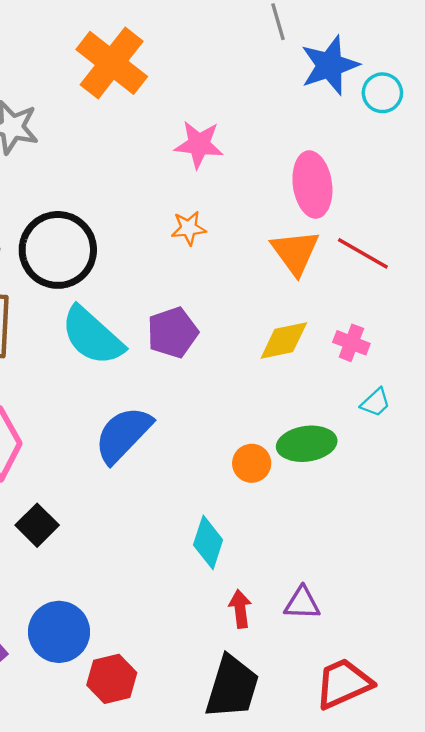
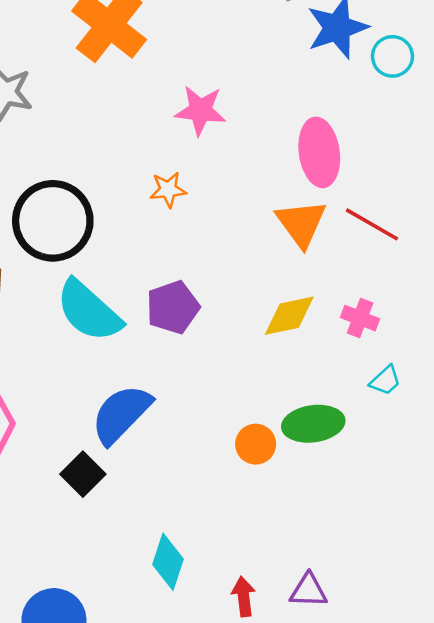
orange star: (189, 228) -> (168, 190), moved
black square: (37, 525) -> (83, 474), moved
cyan diamond: (208, 542) -> (168, 562), moved

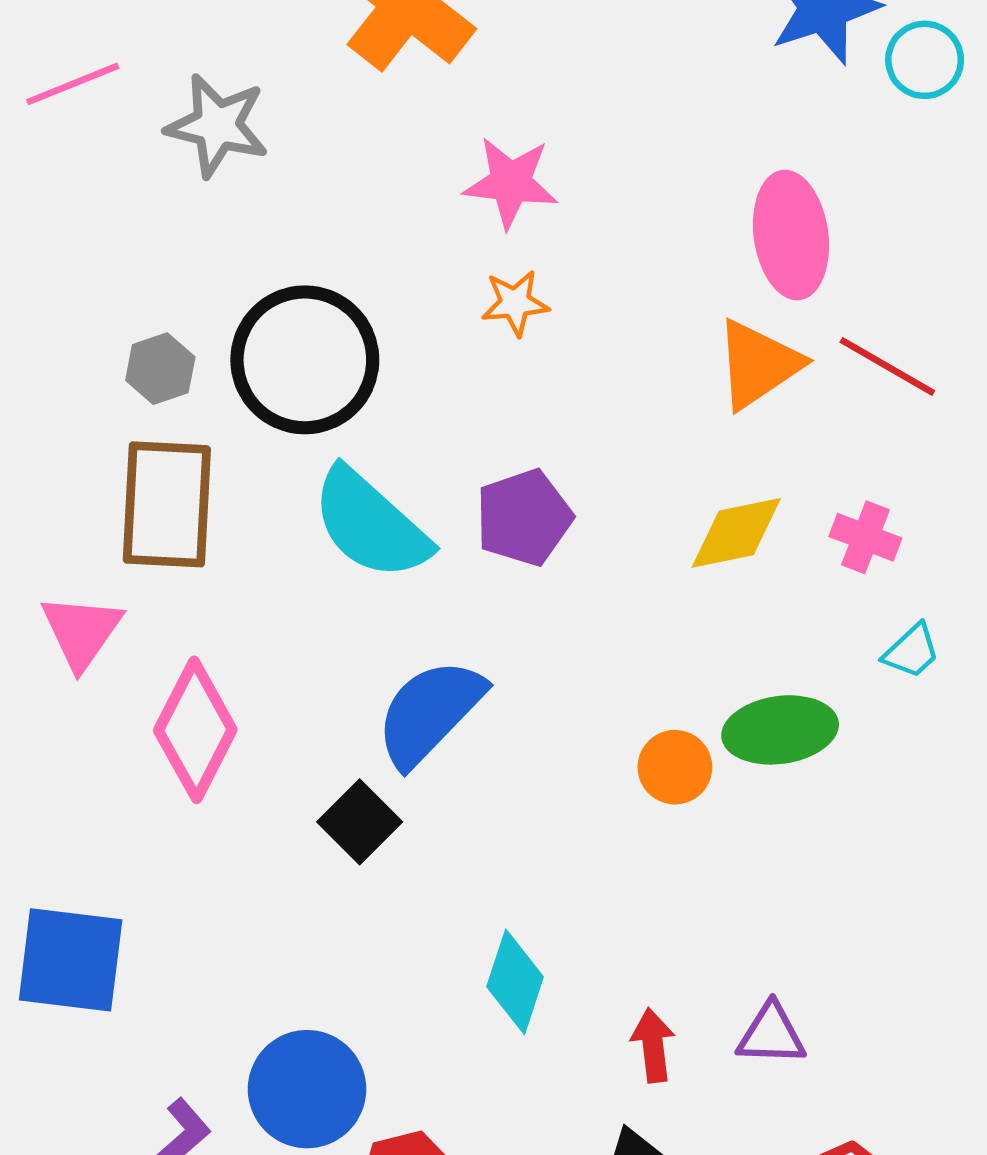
pink star: (200, 110) -> (511, 182), moved
orange triangle: (301, 223) -> (758, 364), turned 32

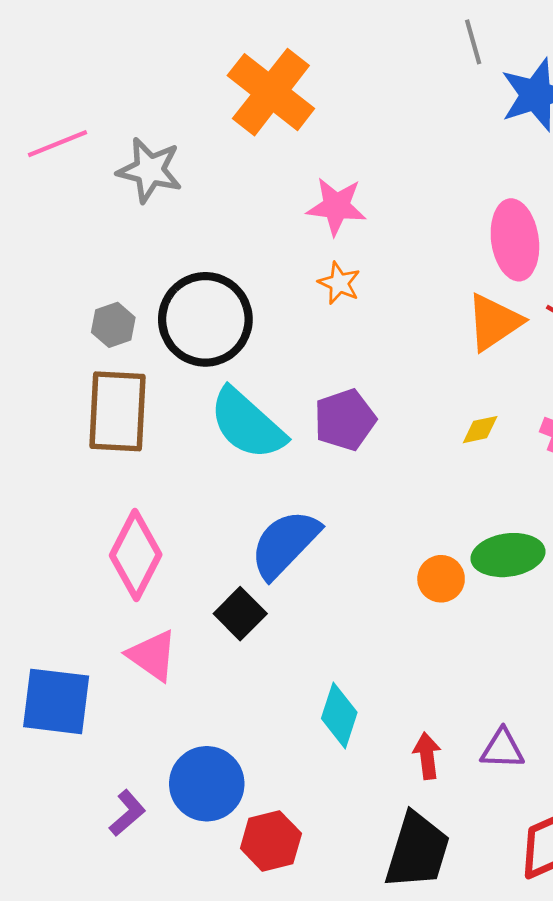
orange star: (515, 303) -> (339, 283), turned 30
yellow diamond: (736, 533) -> (480, 430), size x0.6
pink triangle: (81, 631) -> (152, 655), moved, turned -30

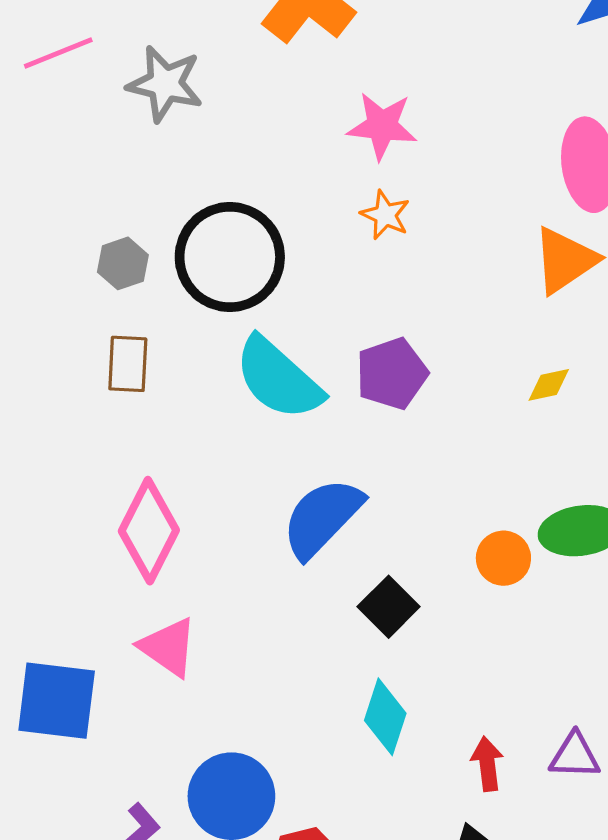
brown rectangle: (117, 411) -> (128, 364), size x0.6
black square: (240, 614) -> (389, 607), moved

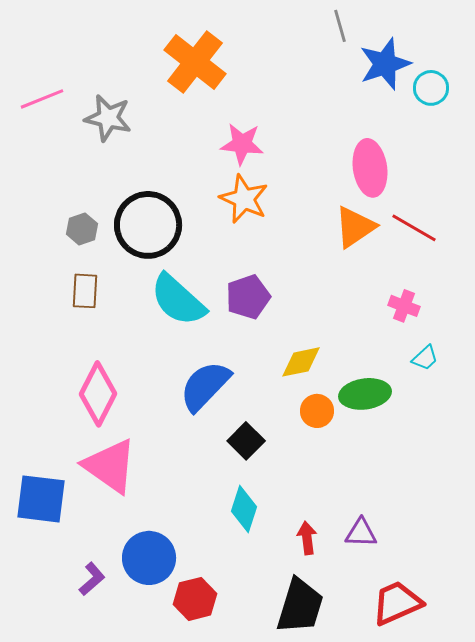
orange star: (385, 215) -> (244, 199), size x1.6
yellow diamond: (549, 385) -> (301, 362), moved, size x1.5
pink triangle: (168, 647) -> (110, 466), size x1.5

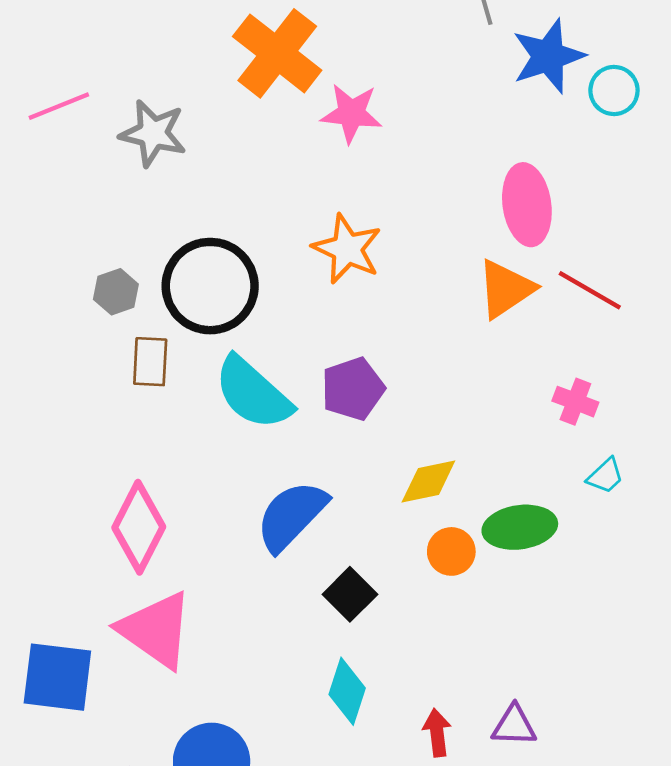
pink star: (242, 144) -> (351, 113), moved
brown rectangle: (85, 291) -> (150, 362), moved

